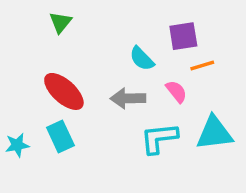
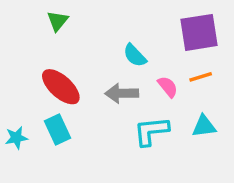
purple square: (183, 36) -> (199, 32), moved, size x1.4
orange line: (202, 66) -> (201, 77), moved
cyan triangle: (214, 133) -> (204, 126), size x0.7

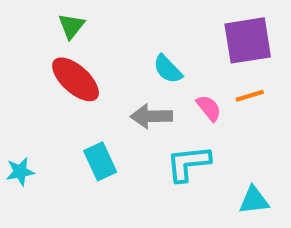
red ellipse: (61, 87) -> (76, 79), moved
cyan triangle: (204, 126) -> (254, 200), moved
cyan rectangle: (58, 130) -> (100, 161), moved

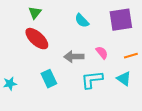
cyan semicircle: (168, 69) -> (82, 21), moved
orange line: (250, 96) -> (131, 56), moved
cyan triangle: (254, 200) -> (124, 79), moved, turned 42

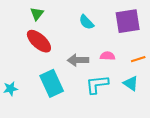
pink semicircle: (102, 53) -> (108, 56), turned -48
cyan rectangle: (49, 79) -> (52, 83), size x1.4

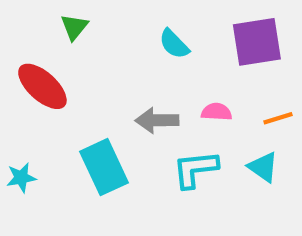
red ellipse: (39, 41) -> (42, 86), moved

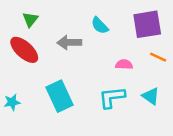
green triangle: (74, 27) -> (30, 19), moved
orange line: (278, 118) -> (158, 57), moved, turned 42
gray arrow: (157, 120) -> (69, 43), moved

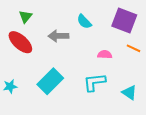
purple square: (147, 24) -> (124, 21), turned 30
cyan rectangle: (60, 96) -> (50, 81), turned 70
cyan triangle: (151, 96) -> (129, 93), moved

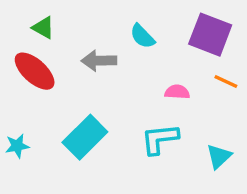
green triangle: (26, 16) -> (43, 28), turned -40
cyan triangle: (129, 93) -> (219, 156), turned 42

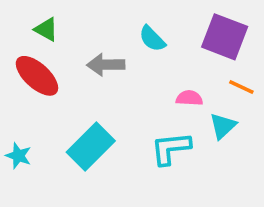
cyan star: (17, 146) -> (18, 156), turned 30
cyan triangle: (219, 156) -> (223, 126), moved

